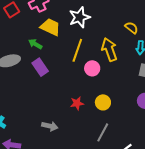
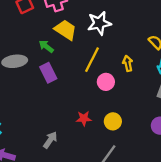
yellow arrow: (109, 50) -> (128, 63), size x0.6
gray arrow: (50, 126) -> (50, 140), turned -77

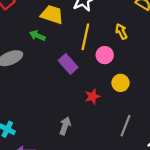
purple rectangle: (48, 73) -> (68, 64), moved
yellow circle: (113, 121) -> (120, 83), moved

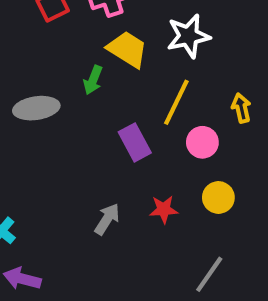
green arrow: (37, 36) -> (93, 80), turned -105
gray arrow: (65, 126) -> (107, 219), moved

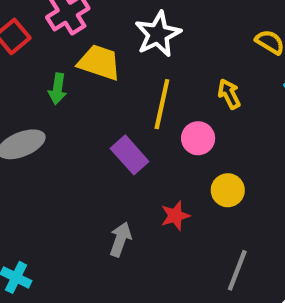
green arrow: (93, 80) -> (58, 89), moved

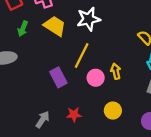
green arrow: (58, 89) -> (23, 29), moved
yellow arrow: (229, 94) -> (116, 71), moved
yellow circle: (228, 190) -> (113, 111), moved

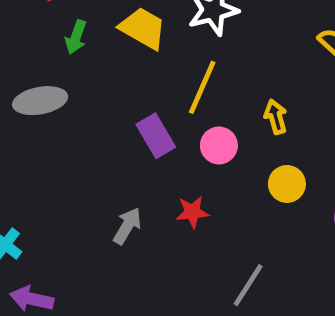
pink circle: (96, 78) -> (219, 145), moved
yellow circle: (113, 111) -> (287, 184), moved

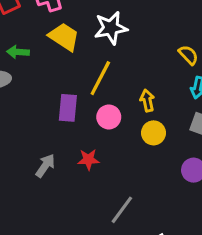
green arrow: (76, 37) -> (18, 52), moved, turned 70
purple rectangle: (156, 136) -> (68, 108), turned 32
yellow circle: (287, 184) -> (153, 133), moved

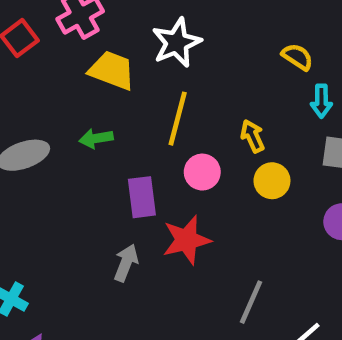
green arrow: (18, 52) -> (96, 138), moved
purple rectangle: (68, 108) -> (142, 197), moved
red star: (88, 159) -> (187, 240), size x1.5

